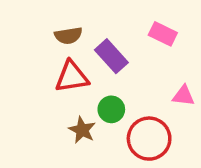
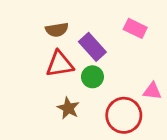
pink triangle: (183, 96) -> (152, 91), moved
green circle: (111, 109) -> (92, 77), moved

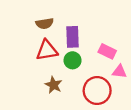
pink rectangle: (135, 28) -> (107, 51), moved
purple rectangle: (92, 47) -> (73, 37), turned 40

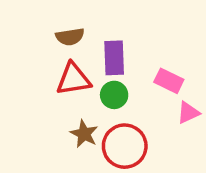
pink triangle: (119, 72) -> (188, 113), turned -32
red circle: (97, 91) -> (125, 146), moved

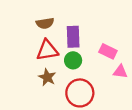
pink triangle: (188, 113) -> (120, 72), turned 32
brown star: (84, 134) -> (47, 77), moved

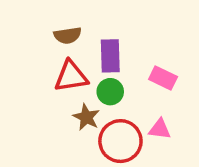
pink triangle: (120, 72) -> (160, 129), moved
brown star: (47, 77) -> (86, 117), moved

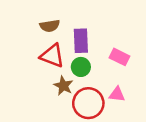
red triangle: (71, 76) -> (52, 56), turned 30

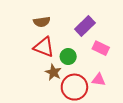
purple rectangle: (81, 41) -> (85, 26), moved, turned 48

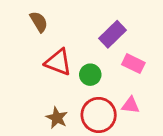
brown semicircle: (42, 22) -> (39, 22), moved, turned -112
brown star: (53, 72) -> (57, 118), moved

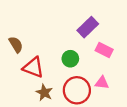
brown semicircle: (39, 22) -> (16, 45), moved
red triangle: (58, 62) -> (33, 67), moved

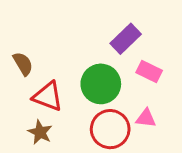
green circle: (70, 59) -> (101, 84), size x1.6
brown star: (44, 92) -> (40, 132), moved

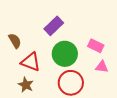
purple rectangle: (126, 39) -> (54, 26), moved
pink triangle: (146, 118) -> (102, 67), moved

